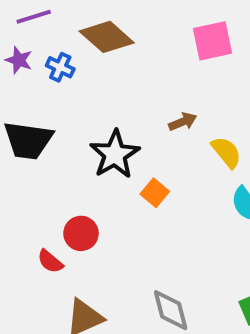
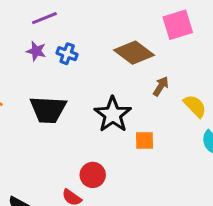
brown diamond: (107, 37) -> (134, 53), moved
brown arrow: (183, 122) -> (161, 86), turned -30
orange square: (155, 193) -> (145, 140), turned -36

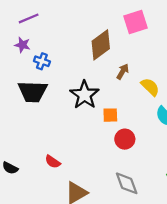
brown diamond: (134, 53) -> (101, 45), turned -72
blue cross: (67, 54) -> (42, 61), moved
red circle: (93, 175) -> (125, 139), moved

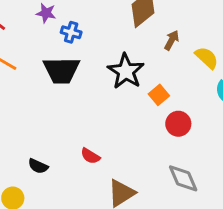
orange square: (110, 115) -> (159, 95), turned -35

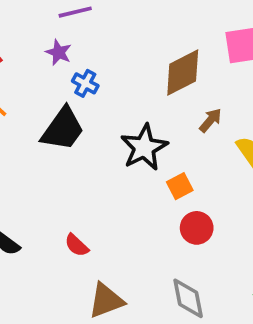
black trapezoid: (61, 70) -> (63, 129), turned -66

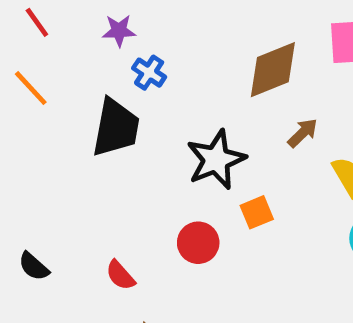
purple star: (59, 52) -> (119, 31), turned -30
black trapezoid: (63, 129) -> (116, 128), turned -30
red circle: (197, 228) -> (198, 243), moved

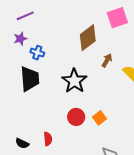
orange square: (257, 212) -> (99, 118), moved
black semicircle: (34, 266) -> (22, 143), moved
red semicircle: (120, 275) -> (48, 139), turned -128

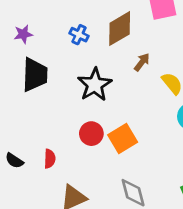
purple star: (20, 39) -> (23, 34), moved
blue cross: (37, 53) -> (79, 35), moved
orange square: (99, 118) -> (123, 139), size x1.5

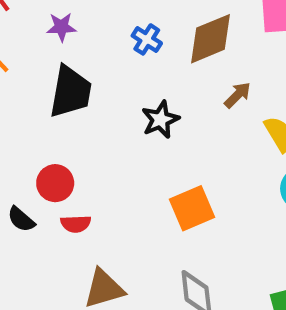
black star: (95, 85) -> (160, 120), size x0.7
red circle: (91, 134) -> (55, 183), moved
red semicircle: (50, 159) -> (76, 224), turned 78

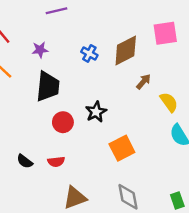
black star: (160, 120) -> (96, 112), moved
red circle: (55, 183) -> (63, 122), moved

